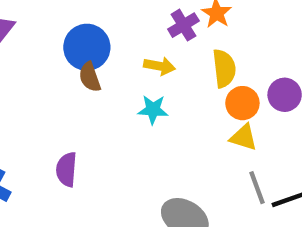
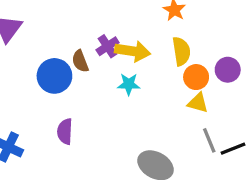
purple cross: (183, 25) -> (108, 46), moved
blue circle: (87, 47) -> (54, 76), moved
yellow arrow: (159, 66) -> (133, 51), size x1.5

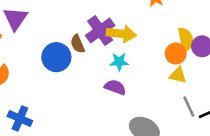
purple cross: (108, 46) -> (100, 30), size x1.5
yellow semicircle: (181, 51) -> (186, 39), moved
purple semicircle: (65, 131) -> (115, 87), moved, turned 110

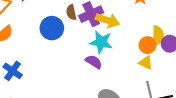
brown semicircle: (78, 44) -> (71, 12), moved
cyan star: (119, 62) -> (101, 42), size x1.5

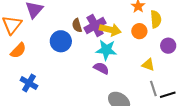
yellow semicircle: (158, 35) -> (156, 19), moved
orange circle: (148, 45) -> (139, 31), moved

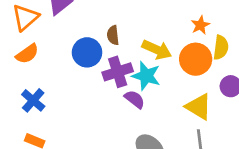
purple cross: (95, 25) -> (118, 72), moved
orange circle: (139, 31) -> (196, 59), size x1.5
yellow triangle: (148, 65) -> (199, 107), size x1.5

